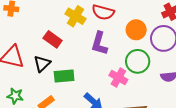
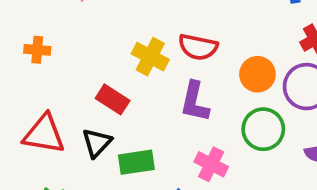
pink cross: (118, 78) -> (211, 164), moved

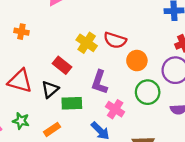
orange circle: (257, 74) -> (137, 61), moved
purple L-shape: (195, 102) -> (99, 82), moved

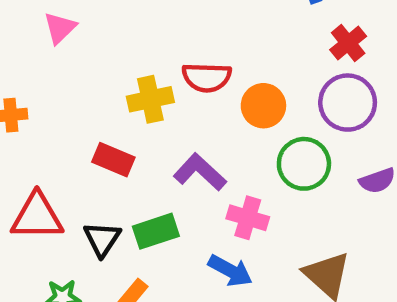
yellow cross: (87, 43) -> (150, 99), turned -30
purple L-shape: (99, 82) -> (200, 172), turned 130
black triangle: (50, 89) -> (102, 239), moved

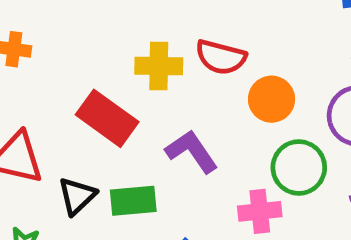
red rectangle: (113, 160) -> (107, 118), size x1.4
pink cross: (248, 218) -> (260, 211), moved, turned -36

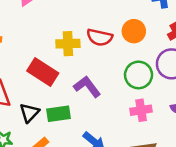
orange circle: (272, 99) -> (134, 31), moved
green circle: (299, 167) -> (139, 75), moved
pink cross: (260, 211) -> (141, 110), moved

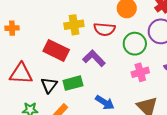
red semicircle: (100, 37) -> (104, 29), moved

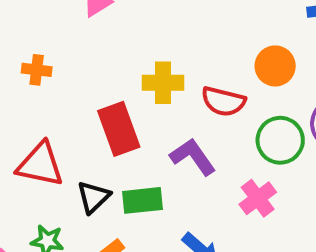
red rectangle: (56, 50) -> (119, 129), turned 35
pink cross: (140, 72) -> (258, 198), moved, turned -30

